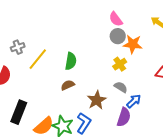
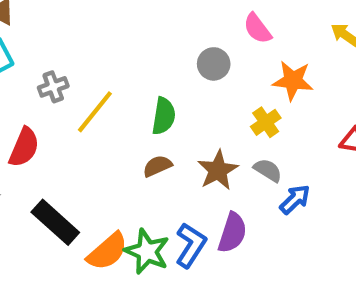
gray circle: (118, 36) -> (214, 64), moved
brown star: (97, 100) -> (218, 170), moved
black rectangle: (19, 112) -> (55, 222), turned -70
purple semicircle: (124, 117) -> (232, 233), moved

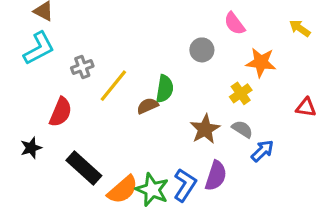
brown semicircle: (157, 166) -> (148, 106), moved

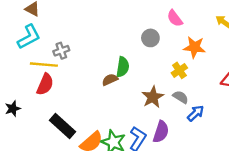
yellow line: (113, 86) -> (44, 65), moved, turned 56
black star: (31, 148) -> (13, 109), moved

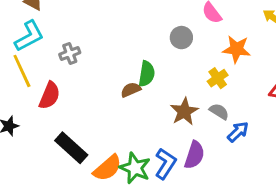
yellow line: (44, 65) -> (22, 71), moved, turned 60

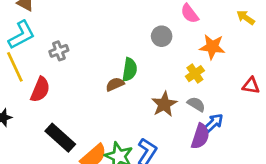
purple semicircle: (194, 155) -> (200, 136), moved

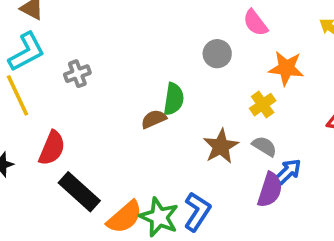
red semicircle: (40, 90) -> (52, 148), moved

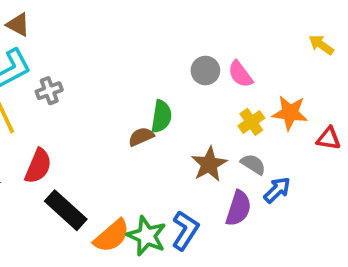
pink semicircle: (255, 23) -> (240, 74), moved
orange star: (286, 68) -> (290, 113), moved
gray cross: (77, 74) -> (49, 91), moved
purple semicircle: (270, 190) -> (239, 208), moved

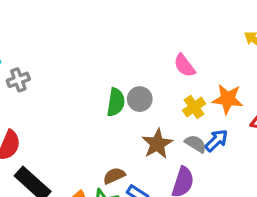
gray circle: (205, 71) -> (140, 99), moved
brown semicircle: (141, 137) -> (114, 176), moved
blue arrow: (277, 190) -> (216, 141), moved

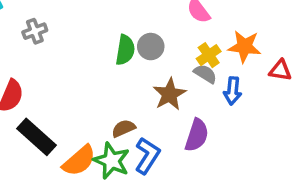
gray cross: (18, 80) -> (35, 31), moved
blue arrow: (216, 141) -> (233, 91), turned 140
gray semicircle: (196, 144) -> (205, 74), moved

